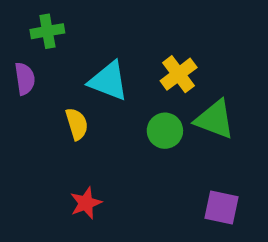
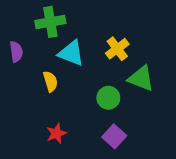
green cross: (47, 31) -> (50, 22), moved, size x1.4
green circle: (165, 131) -> (108, 98), moved
purple square: (221, 208) -> (114, 136), moved, turned 30

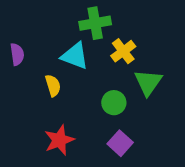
green cross: (50, 22) -> (95, 23), moved
green triangle: (141, 78) -> (148, 82), turned 44
red star: (56, 133) -> (59, 140), size x1.4

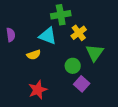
yellow semicircle: (53, 85) -> (34, 55), turned 88
purple square: (120, 143) -> (82, 84), moved

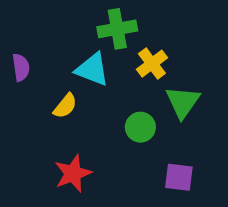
yellow semicircle: (34, 55) -> (65, 106), turned -32
purple square: (82, 84) -> (179, 177), moved, turned -35

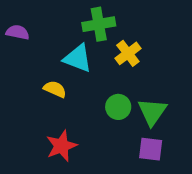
purple semicircle: (21, 67) -> (18, 32), moved, turned -70
green triangle: (183, 102) -> (152, 112), moved
yellow semicircle: (65, 106) -> (55, 89), turned -105

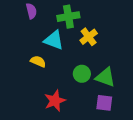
purple semicircle: (18, 32) -> (31, 11), moved, turned 64
green triangle: (152, 112) -> (105, 77), turned -45
red star: (61, 146) -> (55, 101), moved

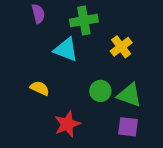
yellow cross: (89, 37) -> (121, 47), moved
yellow semicircle: (38, 61) -> (40, 88), moved

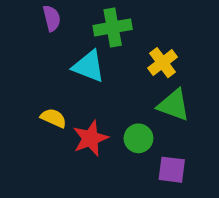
green circle: (100, 91) -> (138, 138), moved
green triangle: (129, 95) -> (174, 105), moved
red star: (67, 124) -> (90, 138), moved

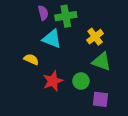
purple semicircle: (52, 18) -> (43, 13), moved
yellow semicircle: (54, 118) -> (31, 59), moved

